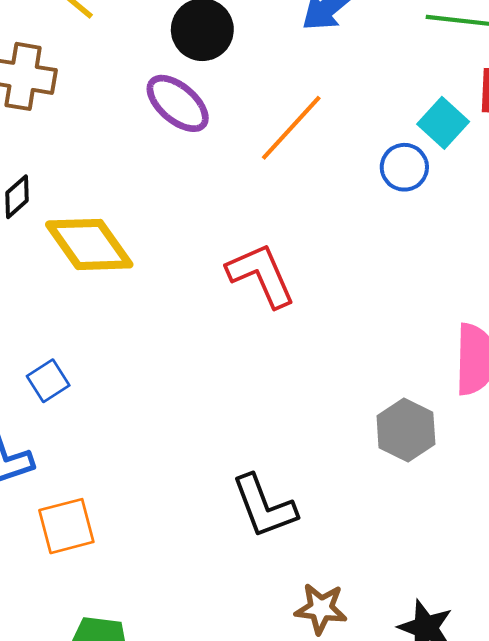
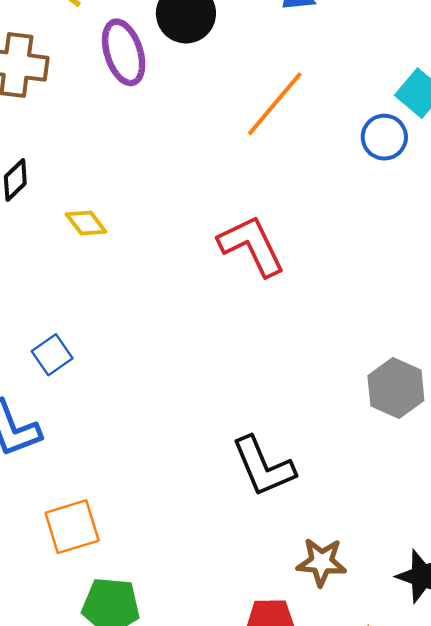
purple ellipse: (178, 103) -> (124, 52), moved, turned 34
yellow diamond: (89, 244) -> (86, 223), size x0.5
orange square: (66, 526) -> (72, 527), moved

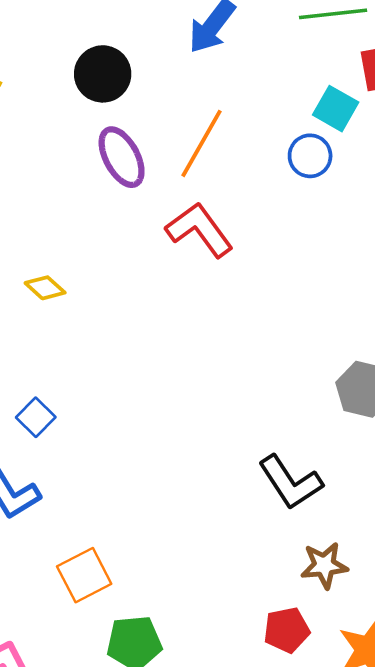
purple ellipse: (124, 52) -> (122, 157), moved
red L-shape: (252, 246) -> (200, 230), moved
black L-shape: (263, 467) -> (290, 482), moved

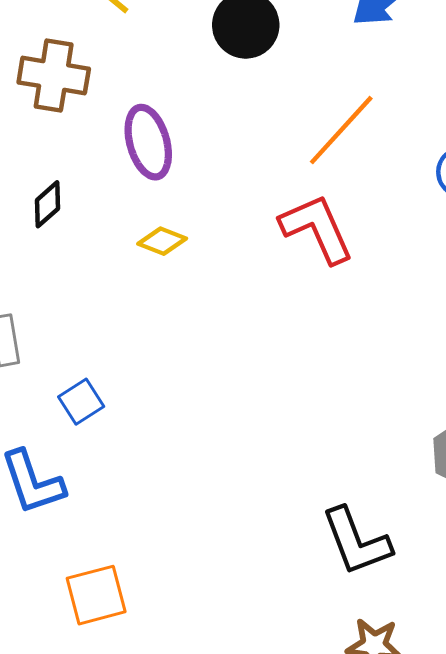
purple ellipse: (122, 157) -> (148, 142), moved
yellow diamond: (45, 288) -> (162, 241), moved, turned -33

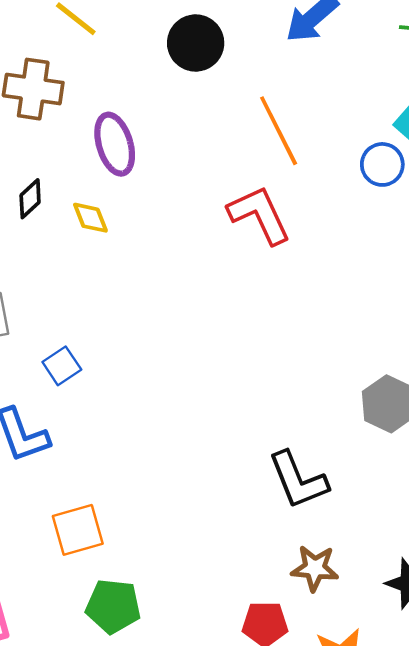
orange line: (341, 130) -> (279, 131), turned -68
yellow diamond: (162, 241) -> (90, 218), moved, turned 48

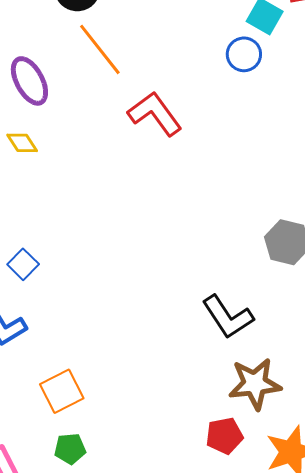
orange line: (279, 131) -> (100, 49), moved
brown star: (315, 568) -> (255, 384), size x1.4
green pentagon: (113, 606) -> (70, 449), moved, size x0.7

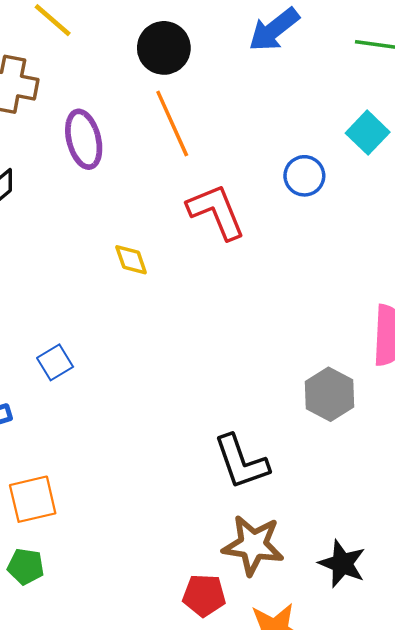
blue circle: (244, 54) -> (304, 176), moved
yellow diamond: (22, 143) -> (131, 260), moved
blue square: (23, 264) -> (55, 362), moved

